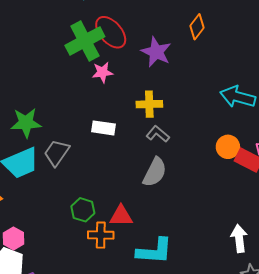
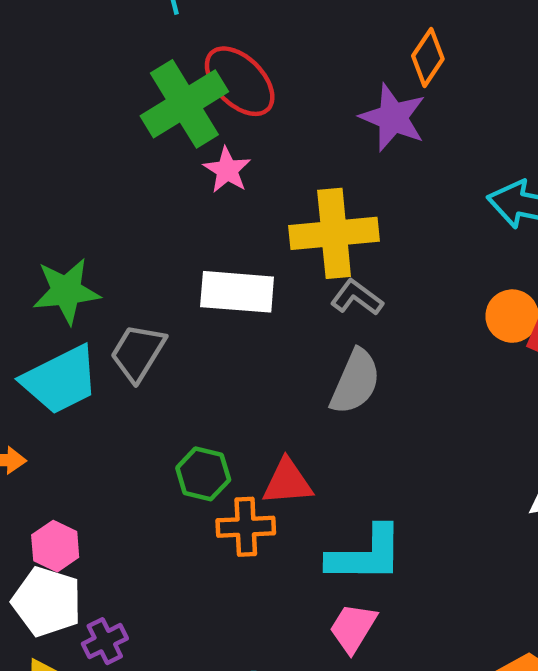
purple star: (156, 52) -> (393, 118), moved
pink star: (102, 72) -> (227, 170), turned -30
yellow cross: (149, 104) -> (334, 233), size x1.5
white rectangle: (103, 128) -> (237, 292), size x1.4

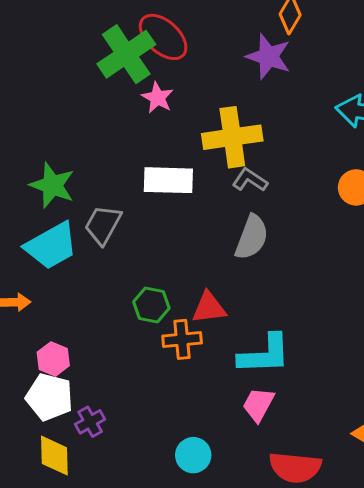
green star: (66, 291) -> (52, 185), turned 30

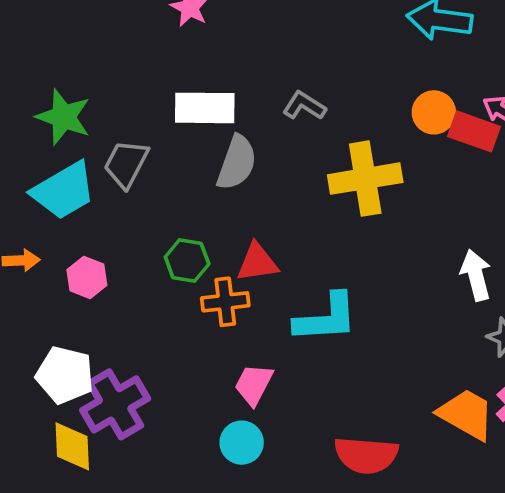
yellow cross: (232, 137) -> (365, 179), moved
gray semicircle: (252, 237) -> (237, 163), moved
pink hexagon: (53, 359) -> (87, 277), moved
pink trapezoid: (258, 405) -> (254, 384), moved
purple cross: (90, 422) -> (115, 404), size x1.8

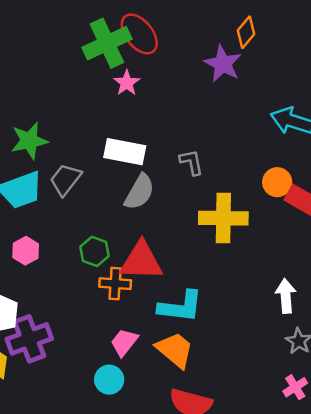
gray L-shape: (304, 106) -> (191, 162), turned 36
green star: (63, 117) -> (29, 141), turned 30
red triangle: (257, 262) -> (141, 261), size x1.5
orange trapezoid: (466, 414) -> (175, 350), moved

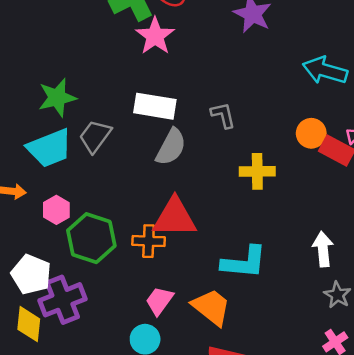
pink star: (127, 83) -> (155, 36), size x1.4
yellow cross: (223, 218) -> (257, 171), size x0.7
green hexagon: (95, 251) -> (91, 238), moved, size x1.6
cyan L-shape: (181, 307) -> (244, 262), moved

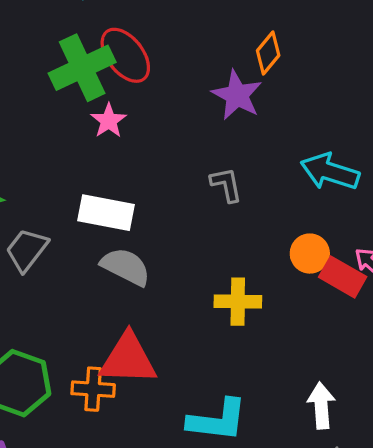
pink star: (155, 36) -> (109, 121), size x0.7
gray L-shape: (223, 115) -> (226, 185), moved
gray semicircle: (171, 147) -> (126, 267), turned -93

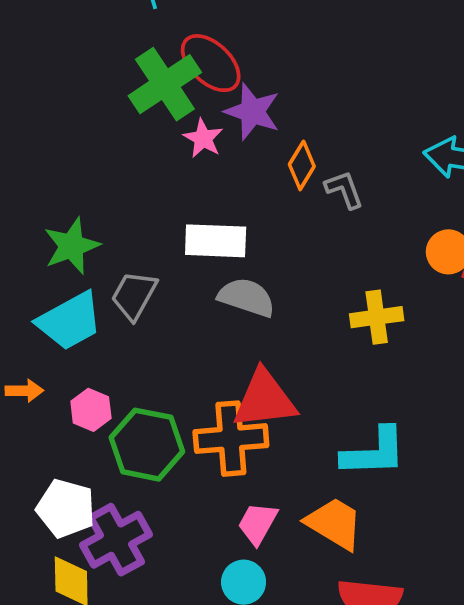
orange diamond: (268, 53) -> (302, 165), moved
purple star: (237, 95) -> (252, 112), moved
orange cross: (93, 389) -> (231, 439), size x1.5

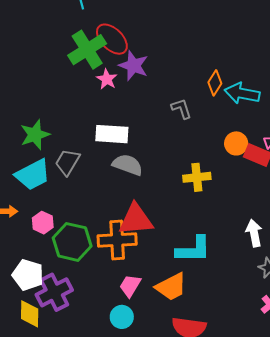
orange diamond: (302, 165) -> (215, 83), moved
orange trapezoid: (334, 523) -> (171, 287), turned 120

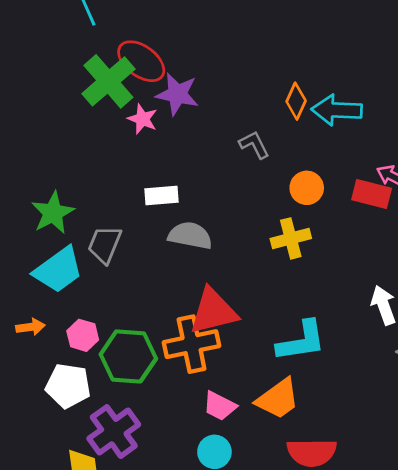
white rectangle: (112, 134) -> (161, 196), size x0.7
orange circle: (236, 143) -> (307, 188), moved
white pentagon: (28, 275) -> (68, 386), moved
pink trapezoid: (130, 286) -> (220, 406), turned -85

